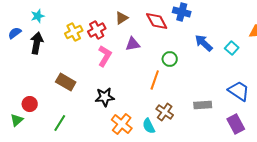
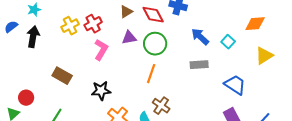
brown triangle: (122, 18) -> (126, 12), moved
green circle: (170, 59) -> (155, 44), moved, size x1.5
gray rectangle: (203, 105) -> (199, 65), moved

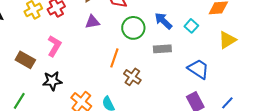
green circle: (155, 44) -> (133, 28), moved
pink L-shape: (101, 50) -> (54, 46), moved
black star: (101, 91) -> (52, 81), moved
brown cross: (161, 106) -> (132, 77), moved

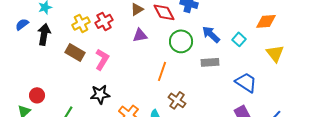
yellow triangle: (227, 40) -> (275, 53), turned -36
brown rectangle: (25, 60) -> (75, 52), moved
brown cross: (132, 77) -> (177, 100), moved

